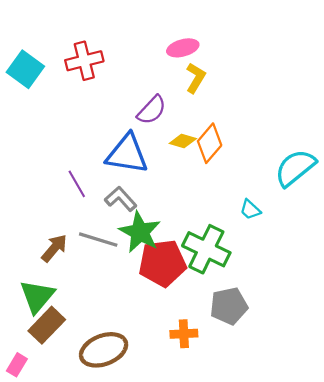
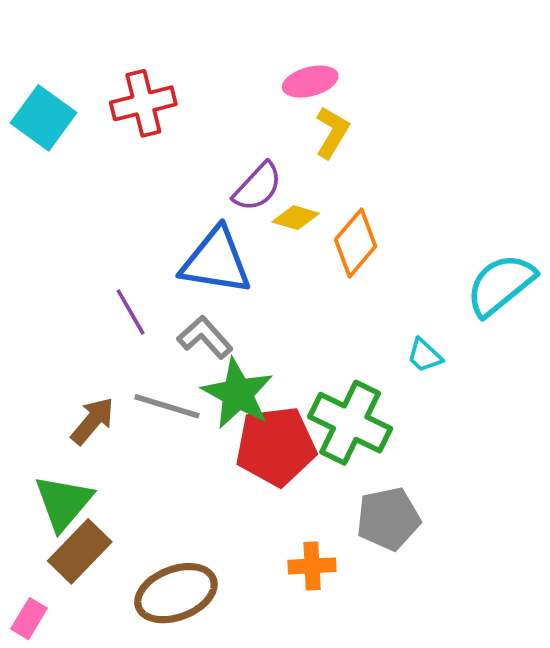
yellow diamond: (183, 141) -> (296, 218), moved

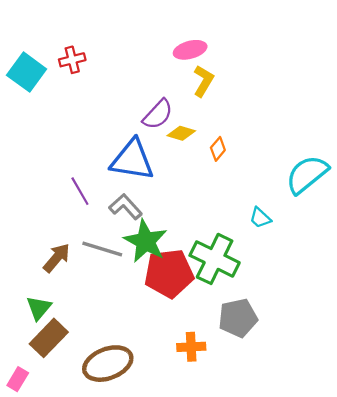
red cross: (143, 103) -> (72, 60), moved, size x0.7
orange diamond: (356, 243) -> (218, 149), size x0.6
green triangle: (63, 502) -> (39, 308), size x0.7

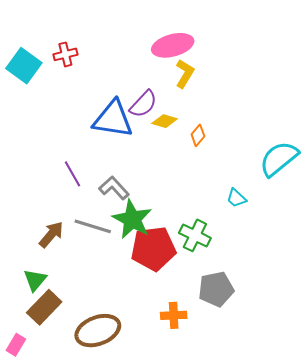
pink ellipse: (190, 50) -> (173, 45), size x1.4
blue triangle: (132, 160) -> (113, 119), moved
green cross: (215, 259) -> (195, 235), size x0.7

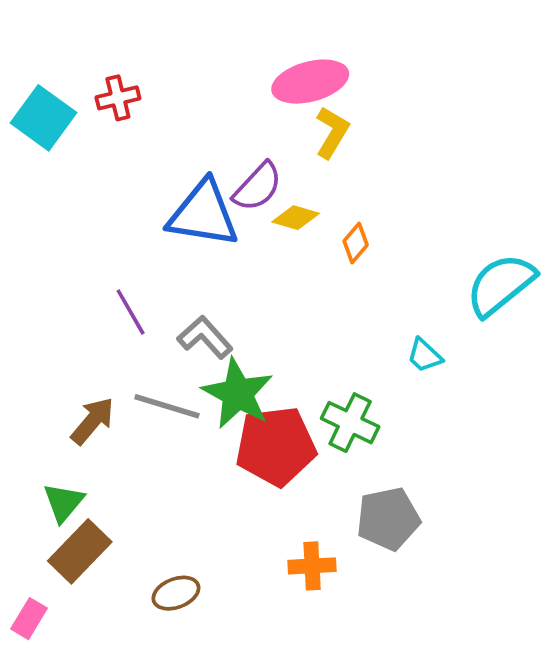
brown ellipse: (98, 331) -> (176, 593), size x0.6

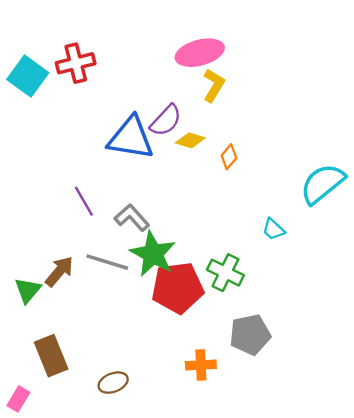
red cross: (118, 98) -> (76, 63), size x1.4
green triangle: (63, 502) -> (28, 290), moved
brown rectangle: (80, 551) -> (51, 356), turned -66

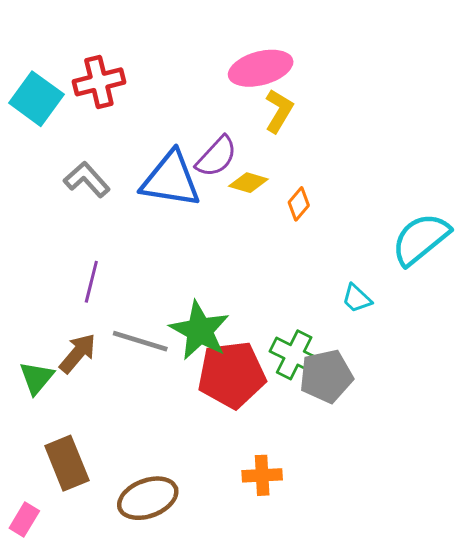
purple line: (84, 201) -> (91, 282), moved, turned 44
gray L-shape: (132, 218) -> (87, 180), moved
gray pentagon: (250, 335) -> (326, 376), moved
brown ellipse: (113, 383) -> (148, 498), size x1.5

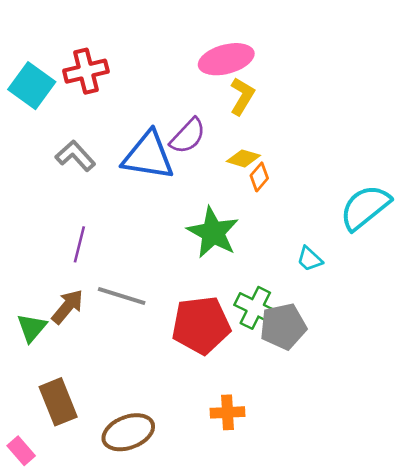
yellow diamond: (248, 183) -> (243, 158), moved
green star: (200, 330) -> (213, 232), moved
pink rectangle: (24, 520) -> (21, 451), turned -72

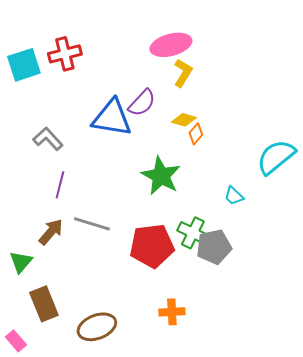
cyan square: (32, 86) -> (24, 65), turned 36
gray L-shape: (75, 156) -> (48, 139), moved
green triangle: (32, 328) -> (21, 262), moved

